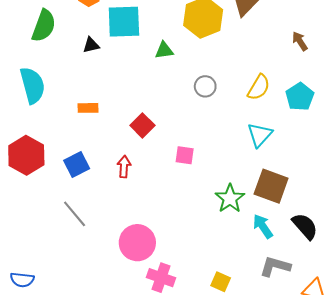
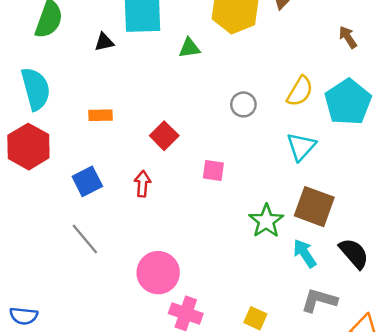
gray circle: (205, 86) -> (243, 104), moved
cyan pentagon: (300, 97) -> (348, 102), size x1.4
red hexagon: (26, 155) -> (28, 147), moved

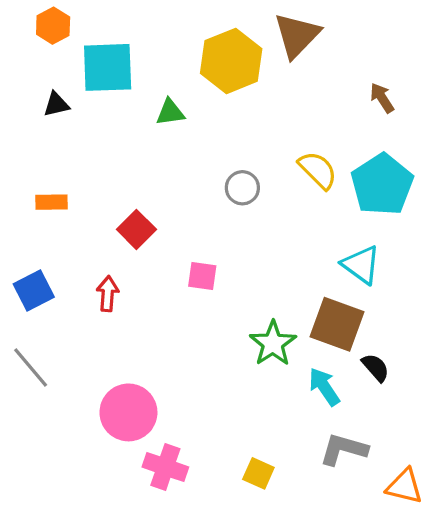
yellow semicircle: (300, 91) -> (318, 170), turned -76
cyan triangle: (301, 147) -> (361, 265), moved, turned -36
black semicircle: (354, 253) -> (376, 367), moved, size x0.7

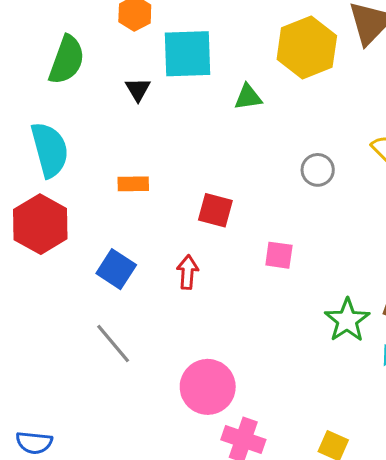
black triangle: (56, 104) -> (138, 89), turned -48
red square: (136, 229) -> (215, 210), turned -30
blue square: (34, 290) -> (116, 269), turned -30

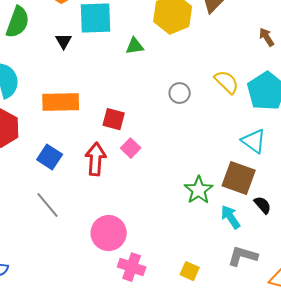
orange rectangle: (133, 184) -> (61, 102), size x1.8
pink square: (279, 255) -> (131, 148), moved, turned 36
red arrow: (188, 272) -> (96, 159), size x1.5

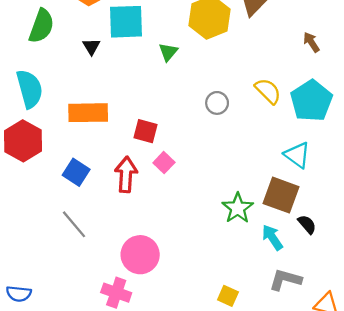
green triangle: (135, 46) -> (168, 52), turned -42
pink cross: (132, 267) -> (116, 293), moved

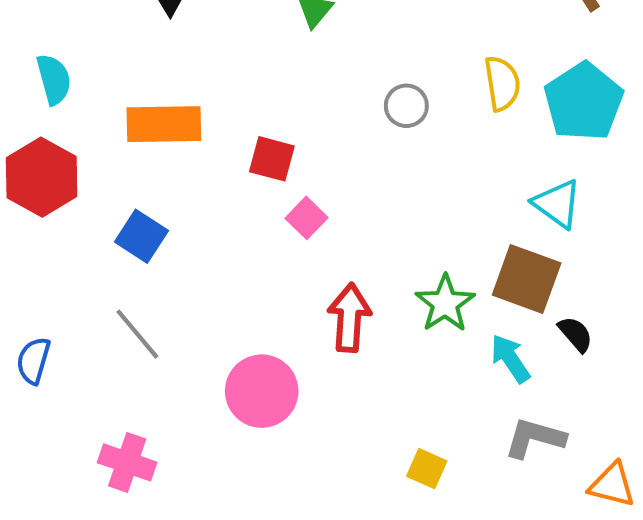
cyan semicircle: (30, 89) -> (54, 79), size x0.7
yellow semicircle: (268, 91) -> (502, 83), turned 36
red arrow: (126, 174) -> (349, 318), moved
pink cross: (116, 293) -> (127, 462), moved
blue semicircle: (19, 294) -> (33, 361), moved, turned 100

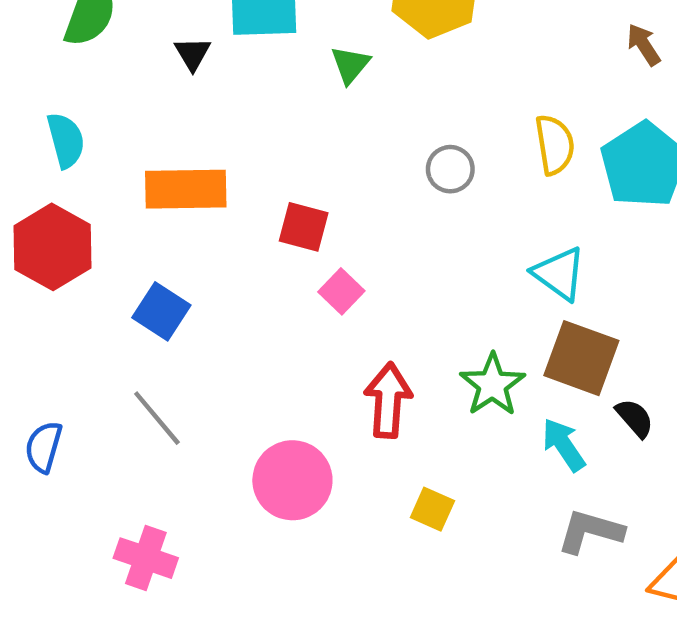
cyan triangle: (557, 204) -> (559, 274), moved
yellow square: (427, 469) -> (432, 509), moved

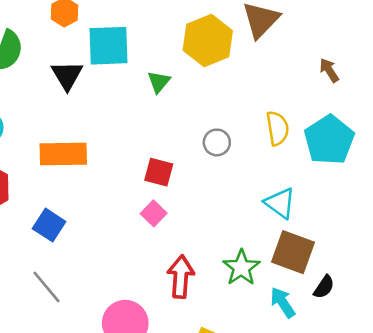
black triangle: (192, 54) -> (67, 75), size x1.5
red square: (304, 227) -> (159, 172), moved
black semicircle: (635, 418) -> (324, 287), turned 75

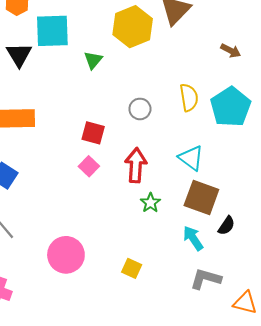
brown arrow: (329, 70) -> (231, 51), turned 150
green star: (241, 268) -> (150, 203), moved, size x0.7
red arrow: (181, 277) -> (136, 165), moved

